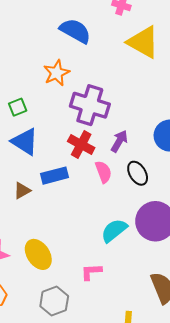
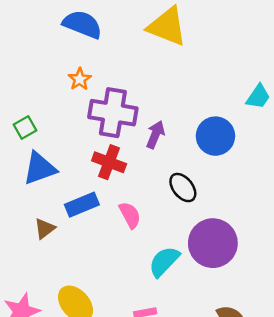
orange star: (57, 73) -> (80, 79), moved, size x0.7
purple arrow: (119, 141) -> (155, 135), moved
blue triangle: (25, 142) -> (40, 168), turned -44
pink semicircle: (103, 172) -> (130, 215), moved

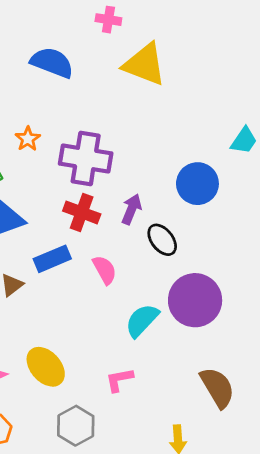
orange star: (80, 79) -> (28, 139), moved
purple arrow: (155, 135) -> (131, 209), moved

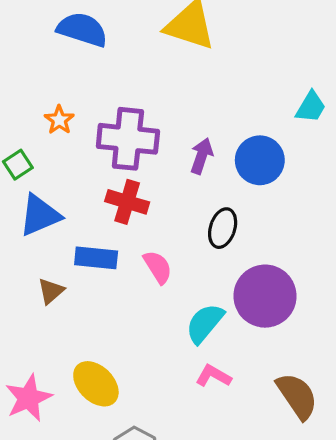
purple arrow: (131, 209) -> (202, 156), moved
black ellipse: (162, 240) -> (223, 228), turned 60
blue rectangle: (52, 259) -> (96, 258), turned 32
pink L-shape: (119, 380) -> (213, 376), moved, turned 44

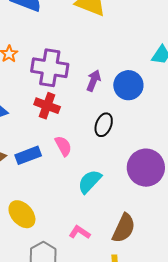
blue rectangle: (96, 258) -> (28, 155), moved, turned -30
purple circle: (265, 296) -> (146, 168), moved
pink L-shape: (213, 376) -> (80, 232), moved
brown semicircle: (297, 396) -> (124, 228), moved, turned 56

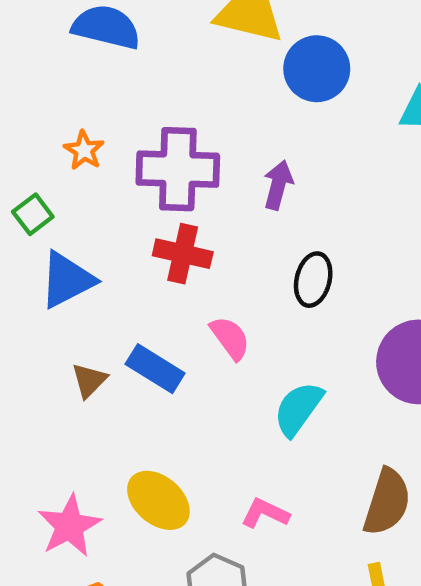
blue circle: (128, 85) -> (317, 69), moved
blue rectangle: (28, 155) -> (155, 369), turned 60
pink L-shape: (80, 232) -> (265, 513), moved

